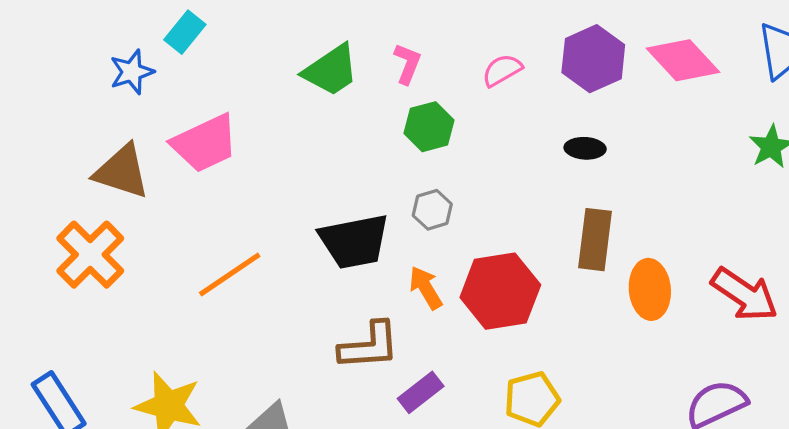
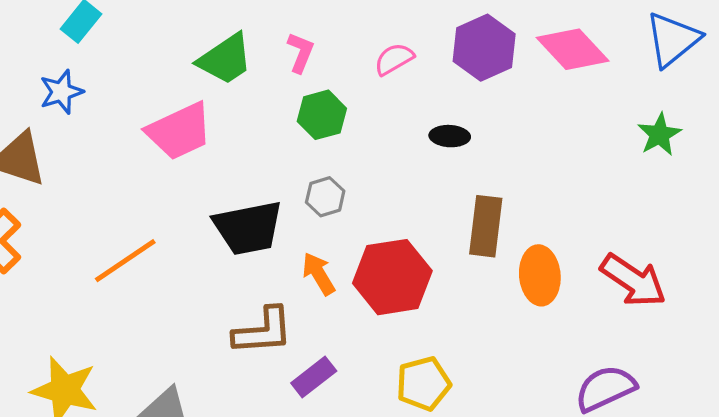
blue star: (132, 72) -> (61, 92), moved
pink trapezoid: (205, 143) -> (179, 131), moved
black ellipse: (585, 148) -> (450, 136), moved

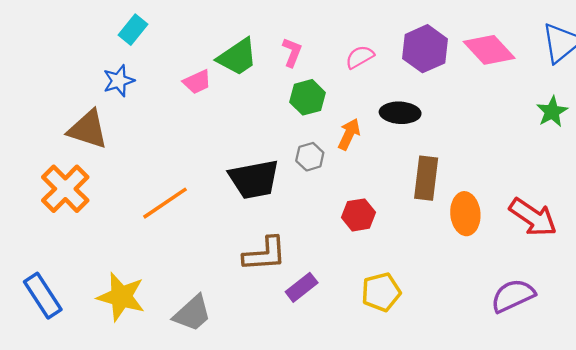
pink trapezoid: (179, 131) -> (197, 82), moved, size x0.6
black ellipse: (450, 136) -> (400, 113), size x1.4
orange arrow: (319, 274) -> (349, 134), moved, turned 56
red hexagon: (392, 277) -> (359, 215), size x0.6

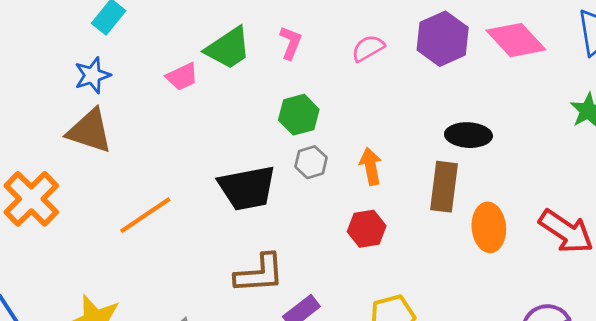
green hexagon: (307, 97) -> (299, 115), moved
black ellipse: (400, 113) -> (468, 135), moved
brown triangle: (88, 129) -> (90, 131), moved
orange arrow: (349, 134) -> (371, 166), moved, turned -36

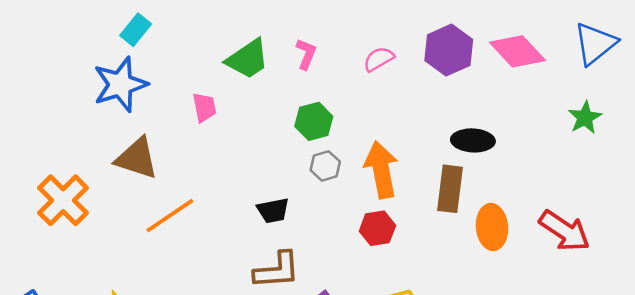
blue star: (92, 75) -> (120, 84), size x1.6
pink trapezoid: (182, 77) -> (204, 107), moved, turned -76
brown triangle: (90, 131) -> (137, 158), moved
orange arrow: (371, 166) -> (381, 170), size x1.6
black trapezoid: (247, 188) -> (273, 210), moved, size x0.6

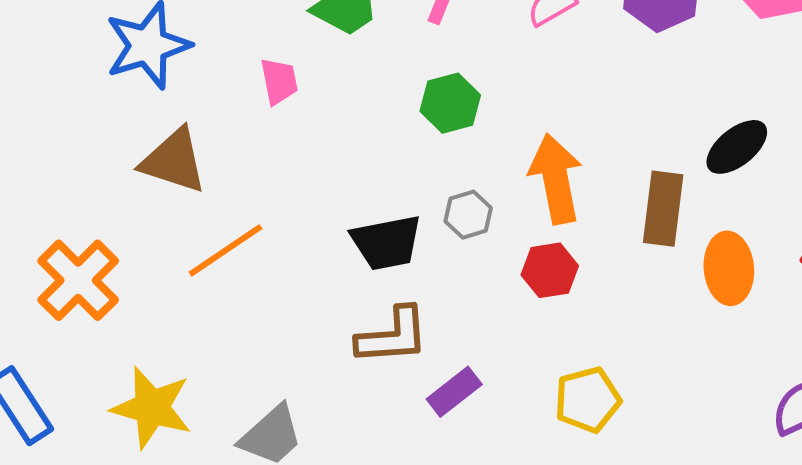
black ellipse: (473, 140) -> (737, 147), moved, turned -42
gray hexagon: (325, 166) -> (468, 215), moved
orange cross: (63, 200) -> (78, 280), moved
black trapezoid: (273, 210) -> (387, 242), size x1.4

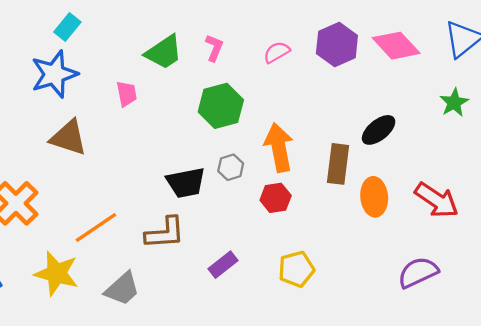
green hexagon: (450, 103) -> (221, 106), size x1.4
orange line: (225, 250) -> (96, 227), moved
brown L-shape: (393, 336) -> (165, 233), moved

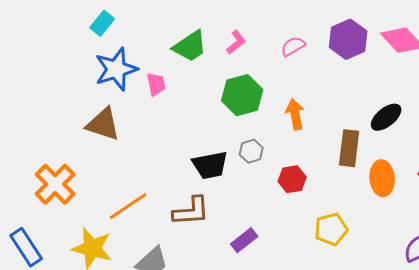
pink L-shape: (214, 48) -> (236, 42), turned 30
blue star: (54, 74) -> (116, 69), moved
orange arrow: (279, 147) -> (295, 114), moved, size x0.7
yellow pentagon: (296, 269) -> (331, 229), moved

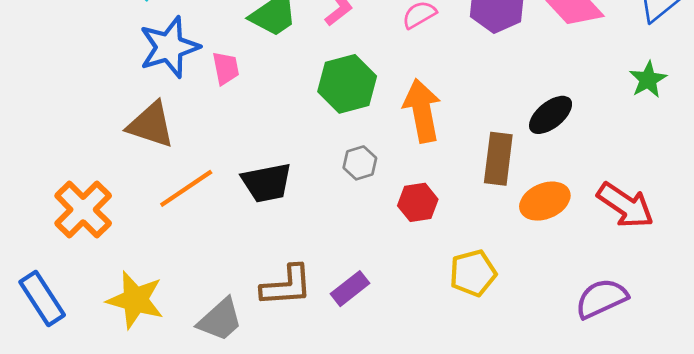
orange arrow: (295, 114) -> (422, 111), size x1.4
black trapezoid: (210, 165) -> (267, 183), moved
orange ellipse: (382, 178) -> (545, 201), turned 72
orange line: (128, 206) -> (186, 188), moved
brown L-shape: (191, 211) -> (286, 286), moved

